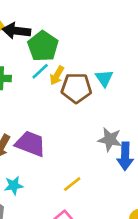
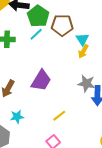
yellow arrow: (57, 75) -> (83, 51), moved
brown pentagon: (76, 88) -> (62, 25), moved
purple trapezoid: (30, 144) -> (41, 80), moved, turned 100

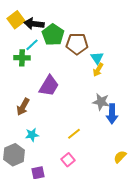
cyan line: (36, 34) -> (32, 45), moved
purple trapezoid: (41, 80) -> (49, 86), moved

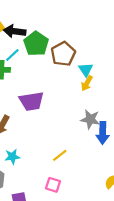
brown pentagon: (77, 44) -> (63, 54), turned -30
purple trapezoid: (49, 86) -> (32, 101), turned 50
pink square: (68, 160) -> (53, 185), turned -32

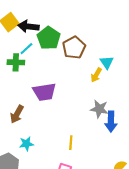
cyan triangle: (86, 70) -> (107, 62), moved
yellow line: (60, 155) -> (71, 143), turned -48

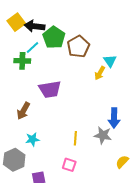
gray star: (99, 109) -> (103, 135), moved

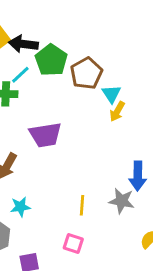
cyan triangle: (110, 61) -> (111, 94), moved

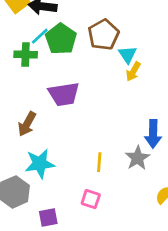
green pentagon: (51, 60) -> (61, 39), moved
gray star: (122, 201) -> (137, 158), turned 30
cyan star: (20, 207) -> (40, 164), size x1.5

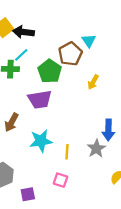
green pentagon: (61, 39) -> (50, 71), moved
cyan triangle: (128, 55) -> (89, 41), moved
cyan star: (40, 164) -> (41, 141), moved

